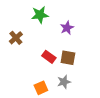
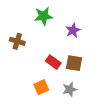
brown cross: (16, 38) -> (17, 41), turned -32
orange square: (41, 88) -> (41, 87), moved

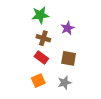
brown cross: (17, 41) -> (43, 38), moved
red rectangle: (53, 62) -> (41, 57), moved

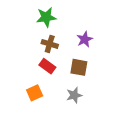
purple star: (68, 28) -> (85, 39), moved
orange square: (38, 81) -> (35, 93), moved

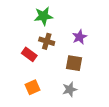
red rectangle: (47, 66) -> (29, 54), moved

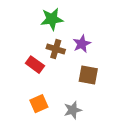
purple star: (80, 37) -> (82, 44), moved
gray star: (70, 89) -> (73, 110), moved

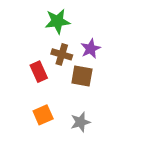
red rectangle: (35, 65) -> (39, 72), turned 30
brown square: (88, 75) -> (82, 76), moved

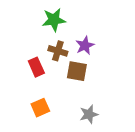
gray star: (80, 122) -> (89, 114), moved

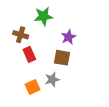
brown cross: (58, 51) -> (21, 35), moved
gray star: (89, 114) -> (52, 79), moved

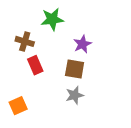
gray star: (52, 79) -> (75, 95), moved
orange square: (33, 87) -> (18, 106), moved

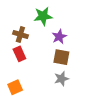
purple star: (82, 44) -> (59, 37), moved
red rectangle: (35, 65) -> (19, 54), moved

